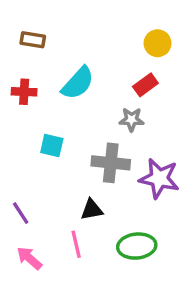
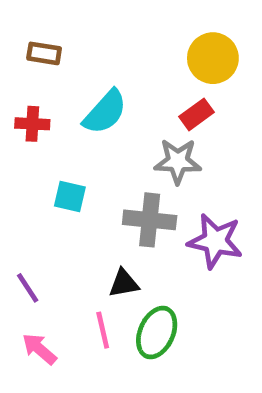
yellow circle: (158, 43) -> (213, 58), size x1.4
gray star: (132, 120) -> (178, 161), size x1.4
green ellipse: (137, 246) -> (157, 333), moved, turned -60

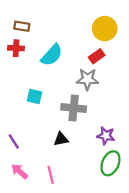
red cross: (32, 124) -> (16, 48), moved
purple star: (215, 241) -> (106, 136), moved, size x0.7
pink line: (103, 330) -> (51, 175), moved
green ellipse: (157, 333) -> (110, 163), moved

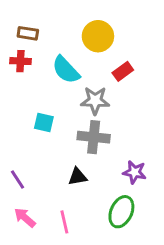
yellow circle: (105, 29) -> (98, 36), moved
cyan semicircle: (52, 55) -> (66, 70), turned 95
gray star: (87, 79) -> (95, 101), moved
green ellipse: (110, 163) -> (121, 212), moved

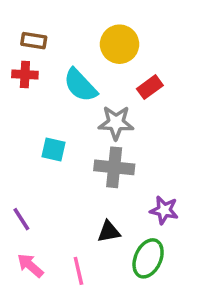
black triangle: (78, 177) -> (109, 232), moved

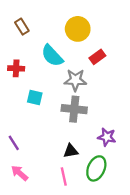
brown rectangle: (34, 41) -> (22, 27), turned 49
red cross: (25, 75) -> (16, 68), moved
pink line: (78, 271) -> (64, 177), moved

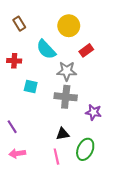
purple star: (107, 137) -> (93, 112), moved
pink arrow: (20, 173) -> (17, 153), turned -49

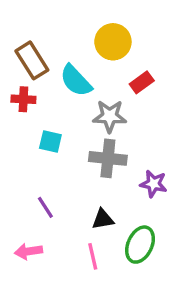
brown rectangle: (19, 24) -> (32, 60), moved, size x1.5
purple line: (12, 127) -> (45, 207), moved

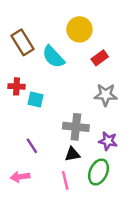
red cross: (23, 99) -> (17, 86), moved
gray star: (110, 116) -> (106, 95), moved
gray cross: (108, 158) -> (76, 127), moved
purple star: (154, 184) -> (108, 141), moved

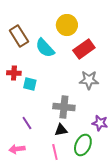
red rectangle: (100, 58) -> (84, 49), size x1.5
purple star: (108, 141) -> (100, 123), moved

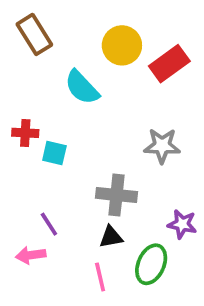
brown rectangle: (19, 36) -> (34, 34), moved
red rectangle: (84, 49) -> (169, 64), moved
pink arrow: (17, 149) -> (31, 255), moved

